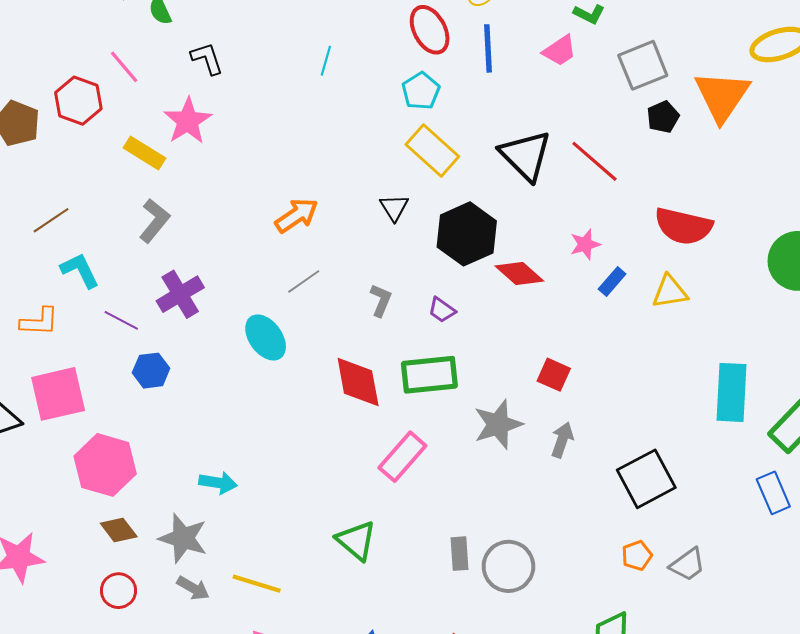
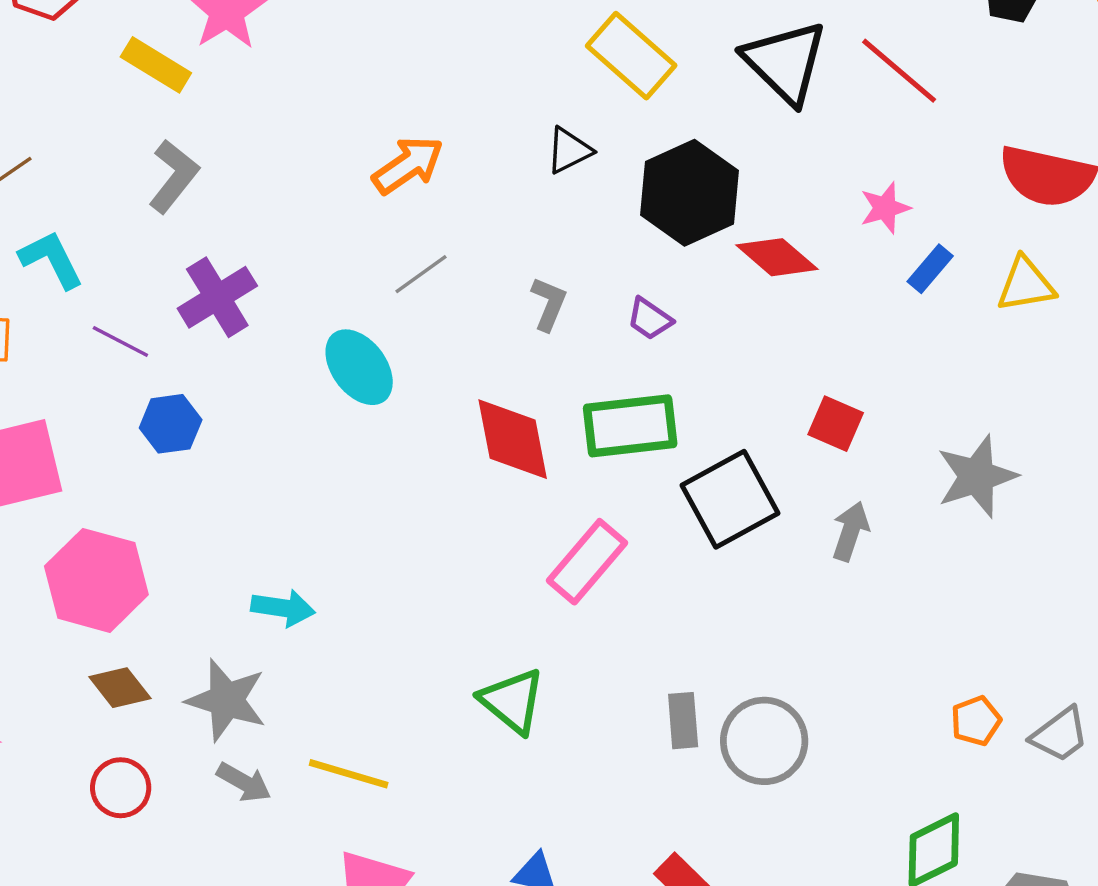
black triangle: (394, 208) -> (569, 150), turned 36
gray star: (498, 424) -> (977, 476), moved
black square: (646, 479) -> (730, 499), moved

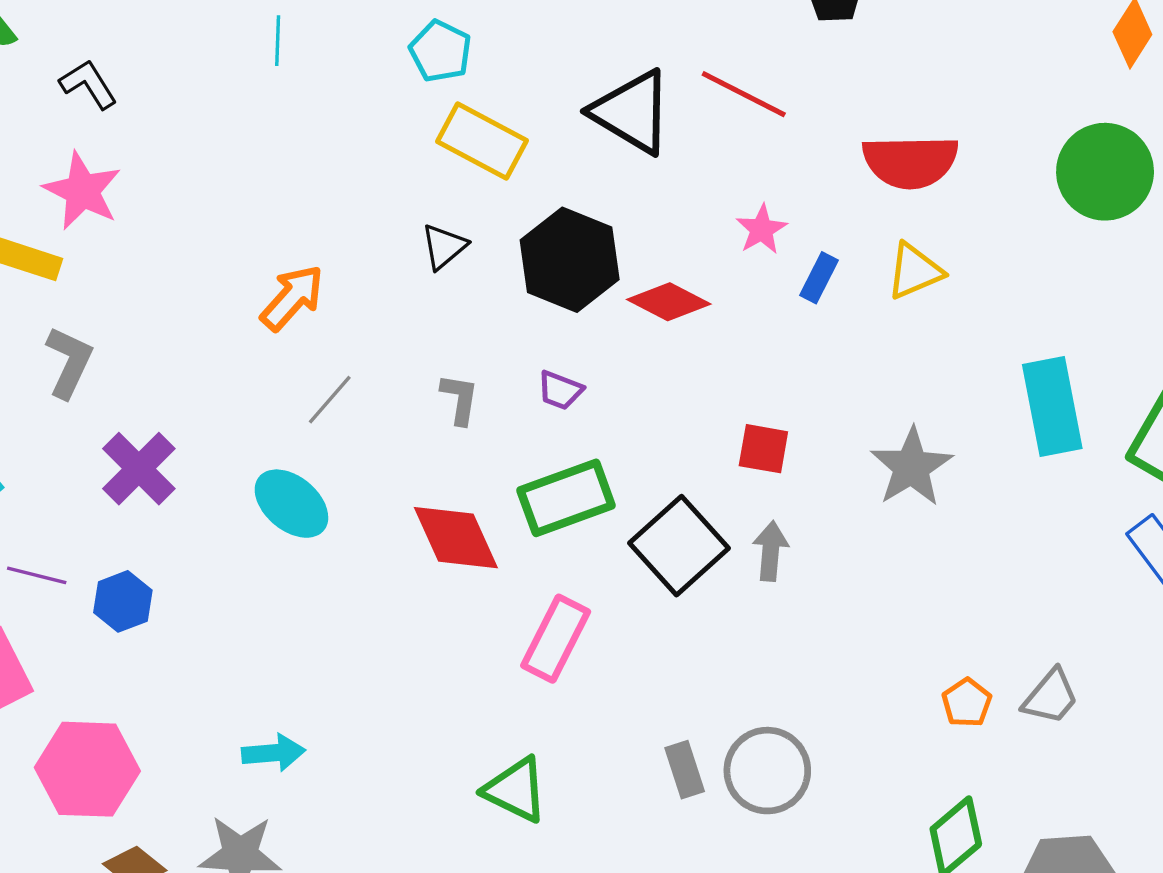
purple line: (120, 341) -> (37, 575), moved
gray arrow: (850, 531) -> (771, 551), moved

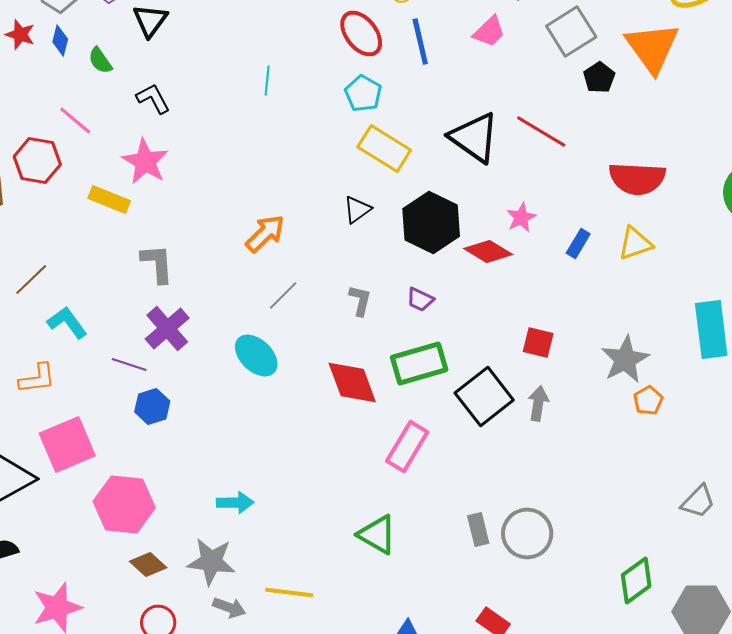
pink star: (762, 229) -> (521, 218), moved
gray L-shape: (69, 362) -> (157, 264), moved, turned -33
purple line: (37, 575) -> (129, 364), moved
orange pentagon: (967, 703) -> (648, 400), moved

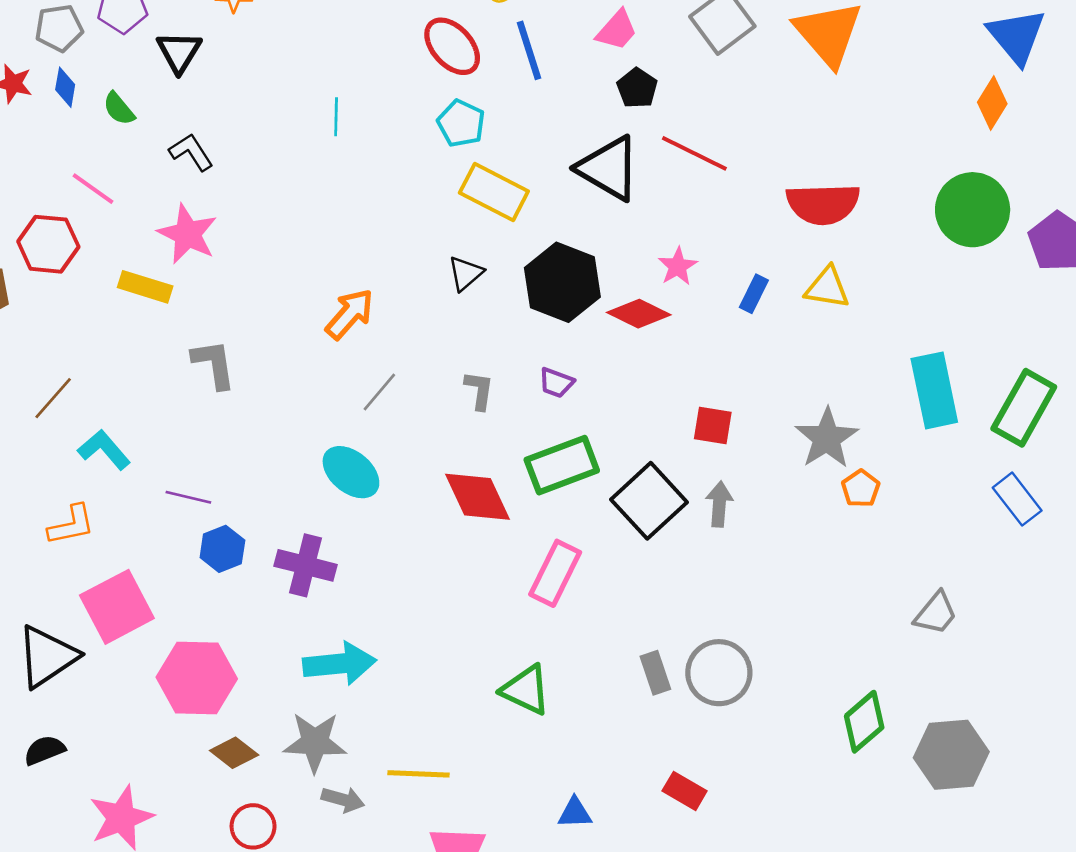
black pentagon: (599, 78) -> (637, 88), moved
yellow triangle: (635, 244) -> (827, 288), turned 33
purple cross: (167, 328) -> (305, 565), moved, turned -30
cyan arrow: (235, 502) -> (340, 664), size x1.5

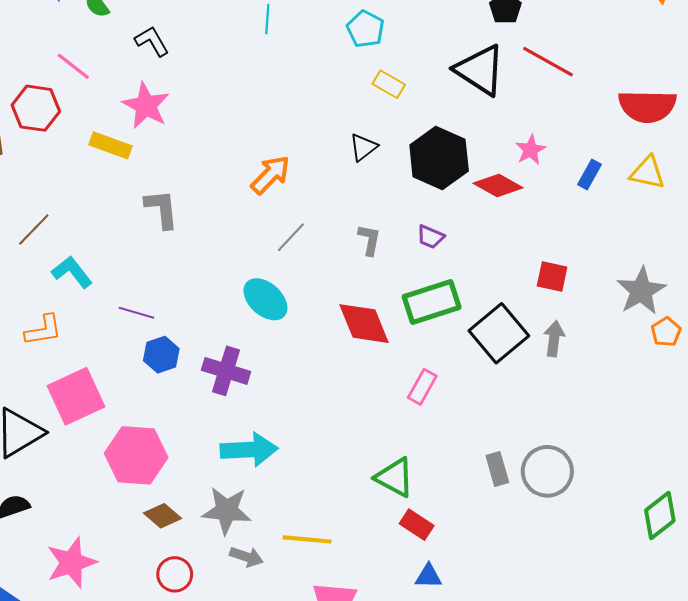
yellow rectangle: (494, 192) -> (389, 84), size x0.6
pink rectangle: (555, 573) -> (422, 387), size x0.7
red rectangle: (685, 791) -> (417, 525), moved

